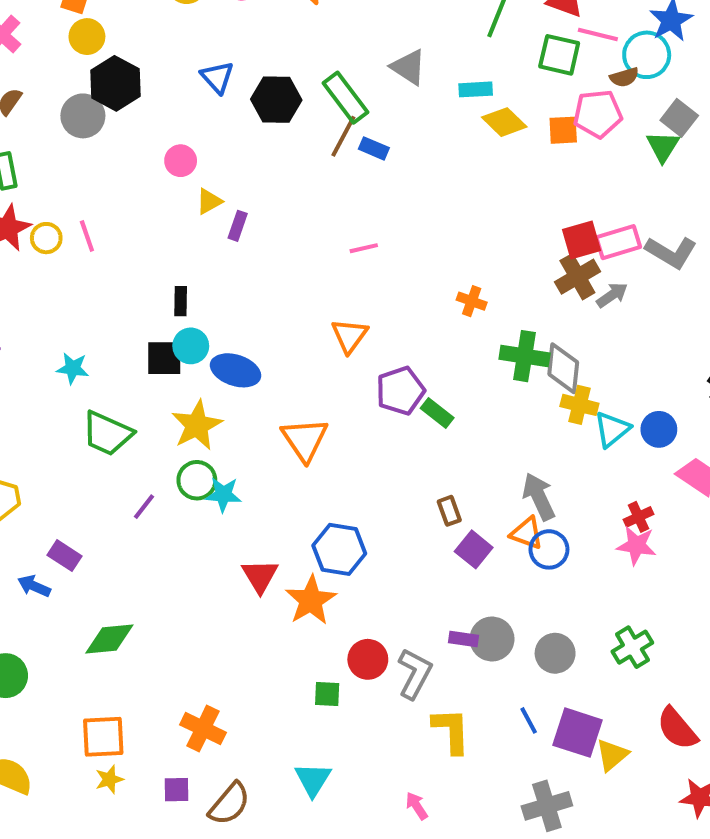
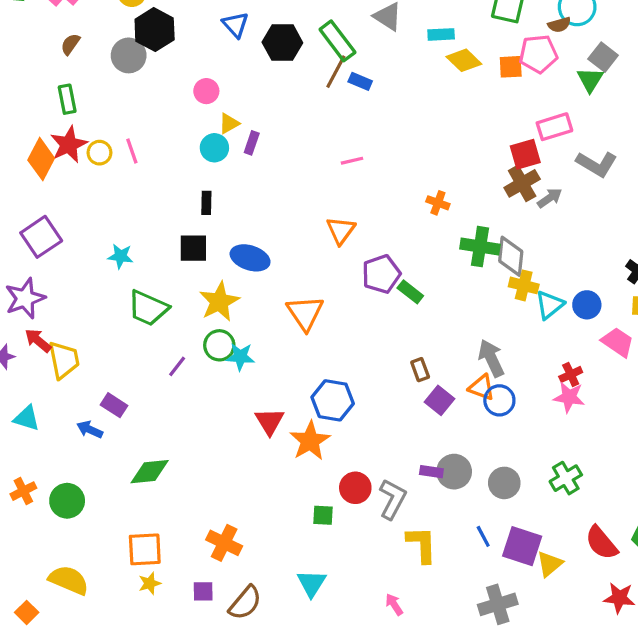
pink rectangle: (618, 242) -> (554, 127), moved
cyan circle: (191, 346) -> (214, 148), moved

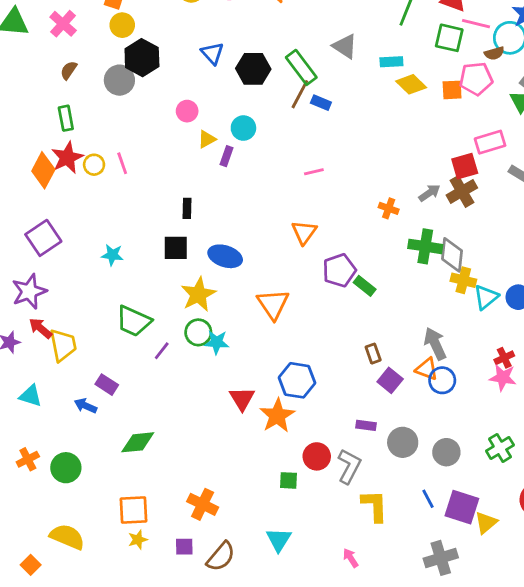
cyan circle: (214, 148) -> (243, 128), moved
gray arrow: (550, 198) -> (429, 193), moved
green trapezoid: (148, 308) -> (133, 321), moved
purple rectangle: (431, 472) -> (366, 425), moved

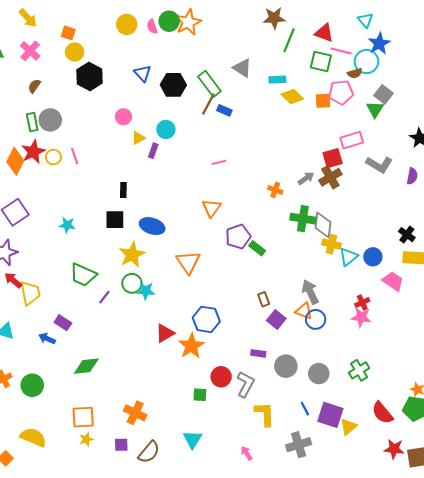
gray circle: (119, 80) -> (50, 120), moved
red triangle: (242, 399) -> (165, 333), turned 30
gray cross: (441, 558) -> (299, 445), moved

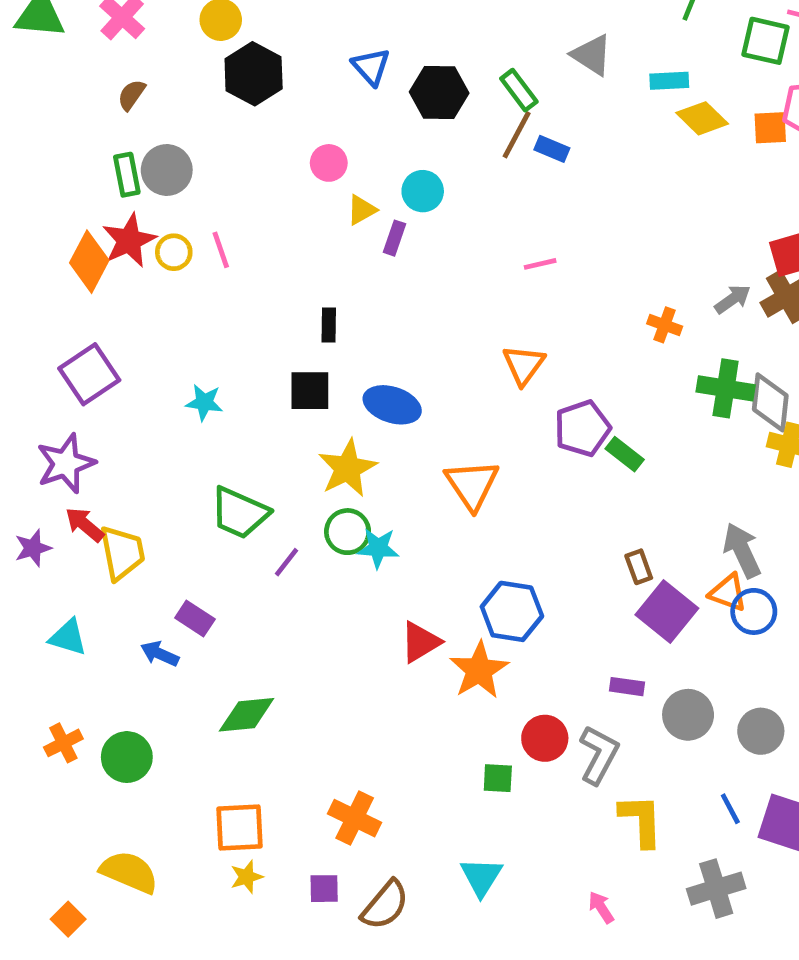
green rectangle: (209, 84) -> (519, 90), size x0.7
purple square: (276, 319) -> (667, 611), size x1.4

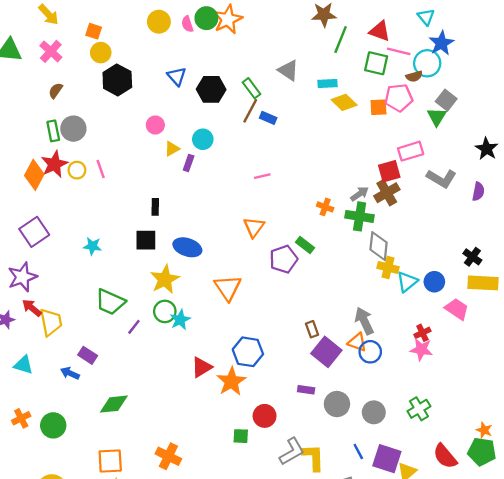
green cross: (726, 388) -> (360, 216), moved
green rectangle: (625, 454) -> (305, 245), moved
cyan star: (378, 548) -> (180, 320), turned -30
gray L-shape: (599, 755) -> (292, 452), moved, turned 32

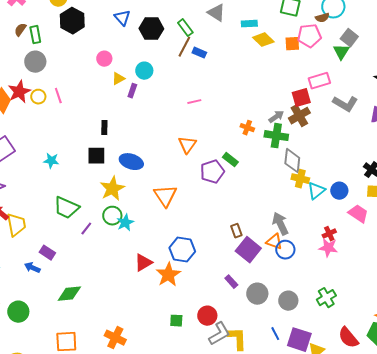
green rectangle: (53, 131) -> (35, 35), moved
purple rectangle: (306, 390) -> (231, 282), turned 40
red circle: (265, 416) -> (207, 316), moved

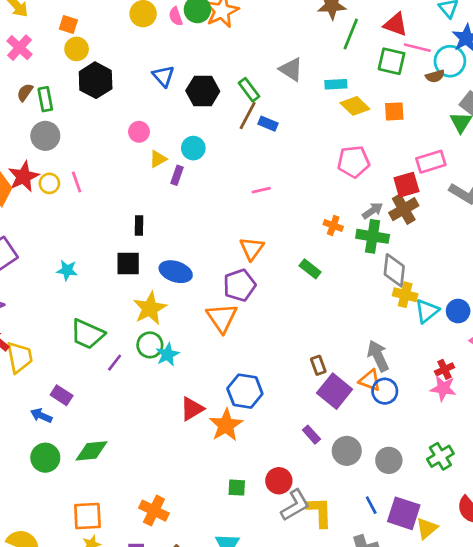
pink pentagon: (309, 36) -> (354, 162), moved
purple pentagon: (212, 172) -> (239, 285), moved
green circle: (18, 312) -> (45, 458), moved

